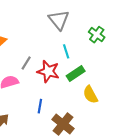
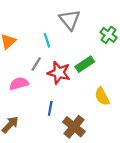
cyan line: (66, 51) -> (47, 40), moved
green rectangle: (76, 74) -> (85, 64), moved

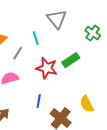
gray line: (36, 64) -> (18, 53), moved
yellow semicircle: (102, 96) -> (87, 104), moved

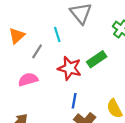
blue line: (39, 101) -> (74, 101), moved

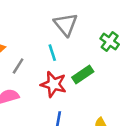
cyan line: (57, 35) -> (52, 53), moved

